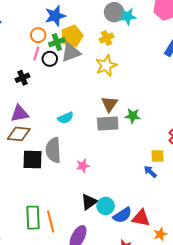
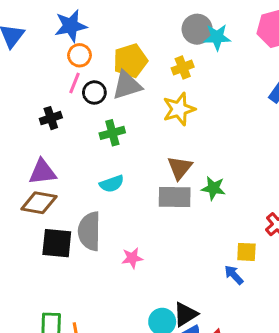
blue star: (55, 16) -> (71, 26), moved
green cross: (57, 42) -> (112, 133), moved
black triangle: (89, 202) -> (185, 314), moved

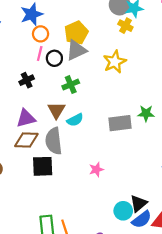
yellow cross: (183, 68) -> (125, 26), moved, turned -32
brown triangle: (180, 168) -> (56, 110), moved
gray semicircle: (89, 231) -> (54, 141), moved

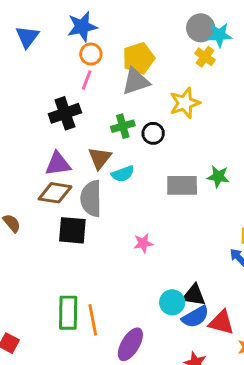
black circle: (54, 58) -> (153, 133), moved
black cross: (27, 80) -> (65, 113), size x1.5
black triangle: (139, 203) -> (194, 295), turned 42

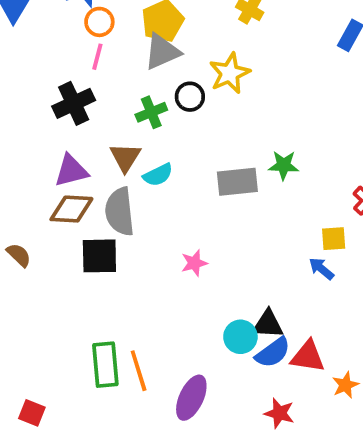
black circle: (153, 133) -> (190, 97), moved

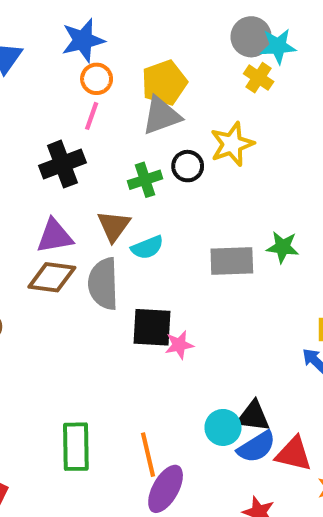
black square: (99, 256) -> (152, 327), moved
orange line: (139, 371) -> (148, 455), moved

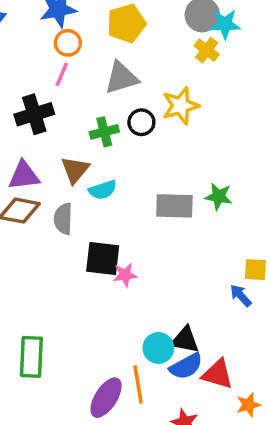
yellow pentagon: (164, 83) -> (126, 23), moved
gray semicircle: (103, 284) -> (63, 219), size x0.7
orange line: (148, 455) -> (138, 384), moved

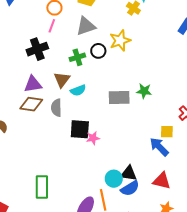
blue arrow: (241, 296) -> (159, 147), size x1.5
red triangle: (218, 374) -> (162, 181), moved

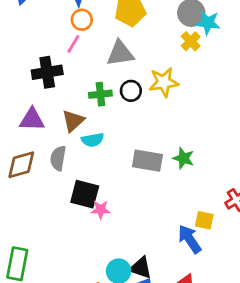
brown diamond: (31, 104) -> (21, 165), moved, turned -35

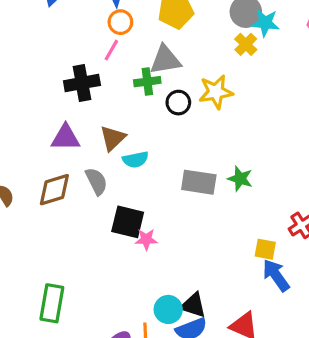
green cross: (100, 94) -> (147, 82), moved
gray semicircle: (58, 158) -> (96, 181), turned 145
blue arrow: (190, 239) -> (276, 275), moved

